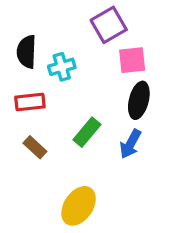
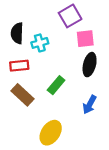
blue arrow: (130, 144) -> (90, 105), moved
brown rectangle: (35, 147) -> (23, 95), size x1.5

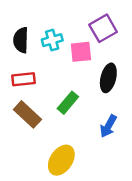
purple square: (70, 16) -> (103, 28), moved
pink square: (85, 39) -> (81, 52), moved
cyan cross: (40, 43) -> (52, 40), moved

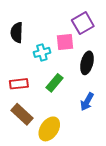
cyan cross: (52, 40) -> (42, 52), moved
red rectangle: (23, 79) -> (19, 84), moved
brown rectangle: (27, 114) -> (22, 114), moved

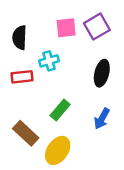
pink square: (65, 42) -> (66, 28), moved
green rectangle: (54, 83) -> (60, 110), moved
red rectangle: (19, 84) -> (22, 77), moved

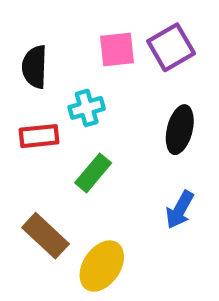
green rectangle: (60, 110) -> (93, 173), moved

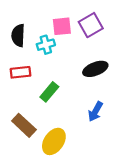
cyan cross: (87, 108) -> (46, 45), moved
black ellipse: (180, 130) -> (95, 69), turned 55

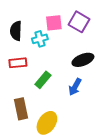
purple square: (91, 25) -> (79, 22), turned -30
blue arrow: (95, 112) -> (75, 87), moved
brown rectangle: (24, 125) -> (21, 109), turned 35

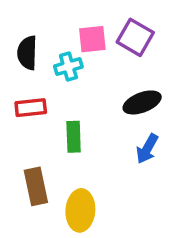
green rectangle: (43, 80) -> (74, 137), turned -42
blue arrow: (75, 87) -> (147, 149), moved
yellow ellipse: (47, 123) -> (80, 210), turned -30

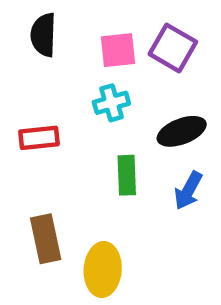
black semicircle: (27, 53) -> (43, 35), moved
cyan cross: (68, 66) -> (111, 103), moved
green rectangle: (74, 137) -> (127, 175), moved

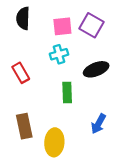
red rectangle: (39, 138) -> (21, 73), turned 66
blue arrow: (188, 191) -> (98, 124), moved

